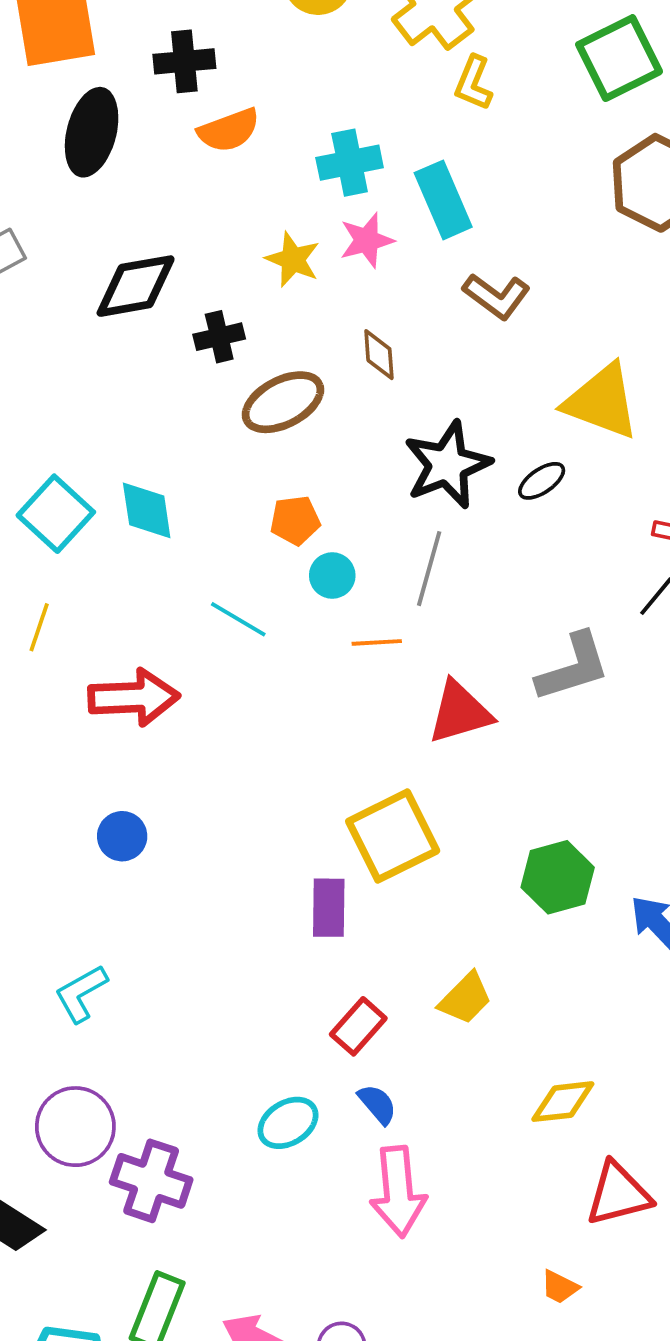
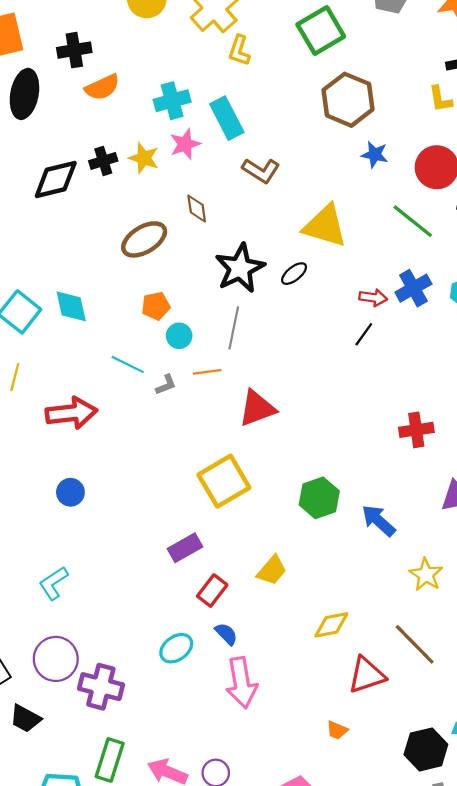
black cross: (219, 337) -> (103, 161), moved
gray L-shape: (573, 667) -> (166, 385), moved, size x0.5
purple rectangle: (329, 908) -> (185, 548), moved, turned 64

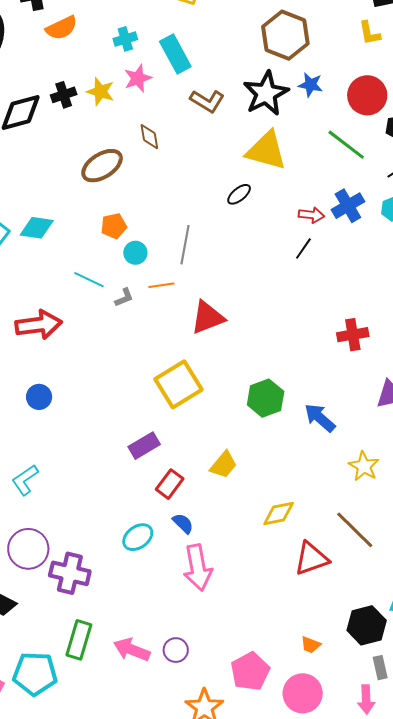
cyan cross: (172, 101) -> (125, 39), size x0.7
black star: (240, 268) -> (266, 93), moved
cyan diamond: (71, 306) -> (37, 228), turned -68
orange trapezoid: (337, 730) -> (311, 645), moved

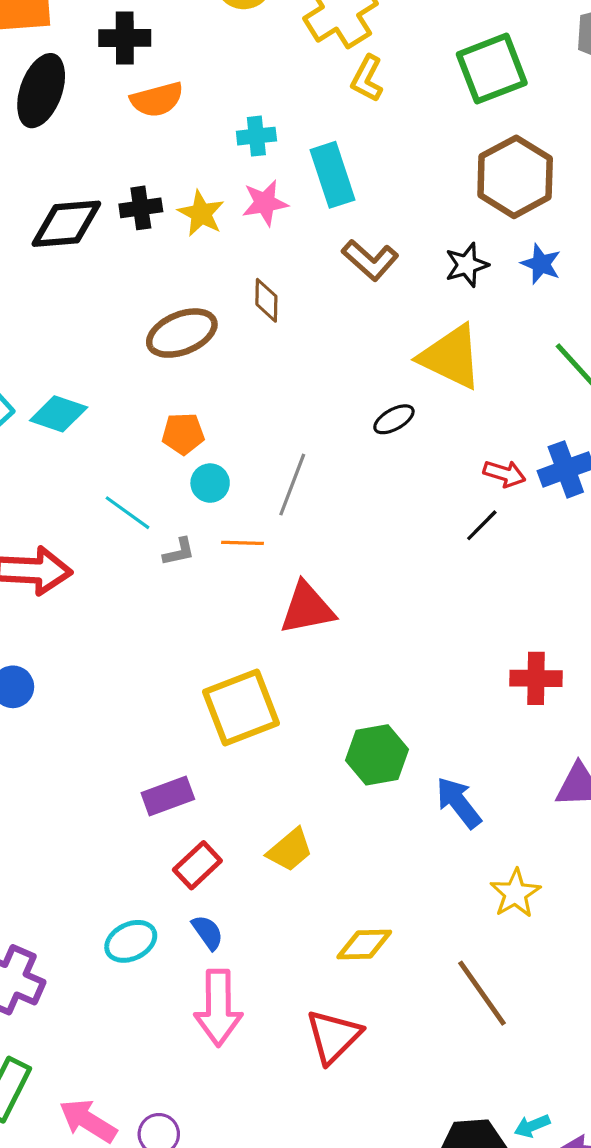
black star: (266, 93) -> (467, 265), size x0.6
red triangle: (311, 559) -> (334, 1036), moved, turned -36

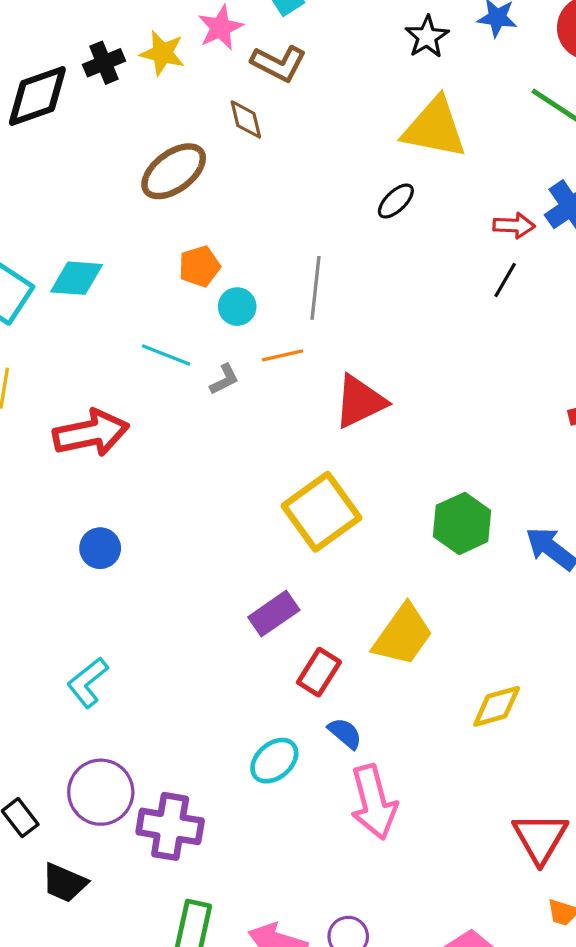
brown L-shape: (370, 260) -> (279, 63), moved
yellow trapezoid: (290, 850) -> (403, 635), size x1.4
red triangle: (334, 1036) -> (540, 838), moved

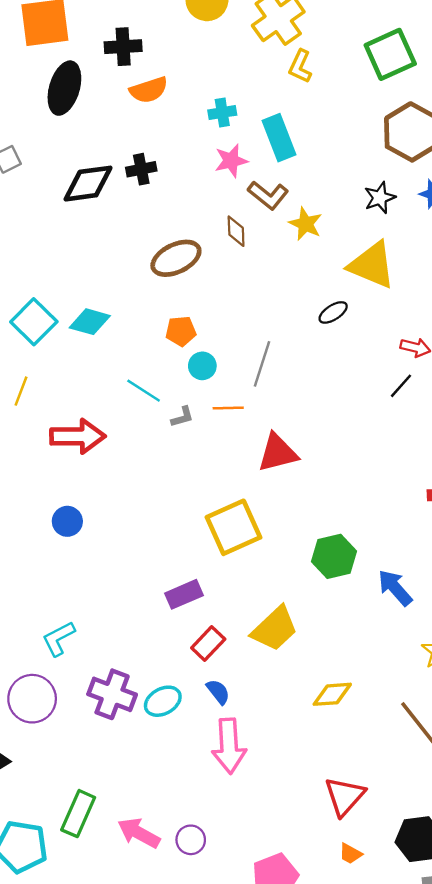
yellow star: (163, 53) -> (306, 224), moved
cyan L-shape: (88, 682) -> (59, 639), moved
purple cross: (170, 826) -> (112, 694), moved

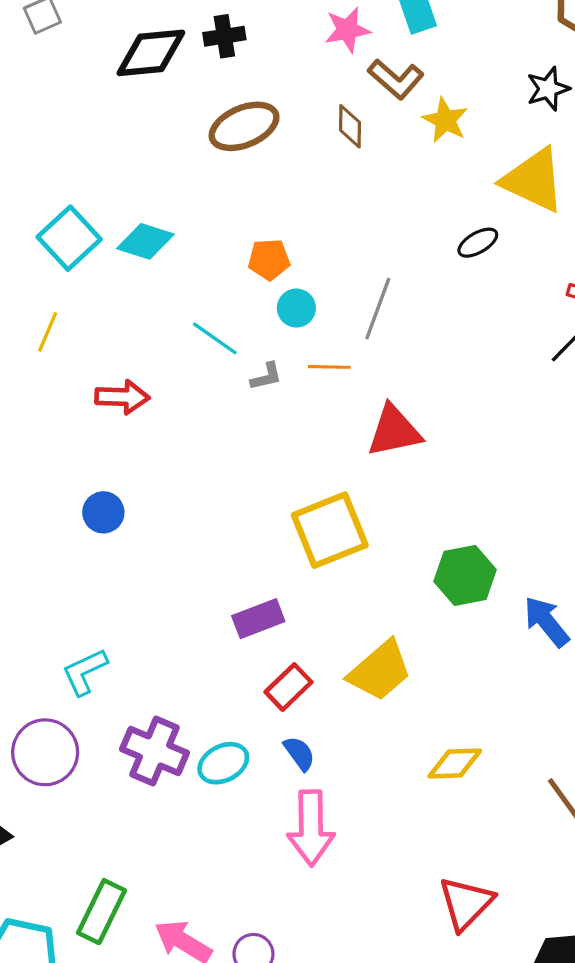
brown ellipse: (176, 258) -> (244, 126), moved
red arrow: (78, 436) -> (122, 397), size x0.7

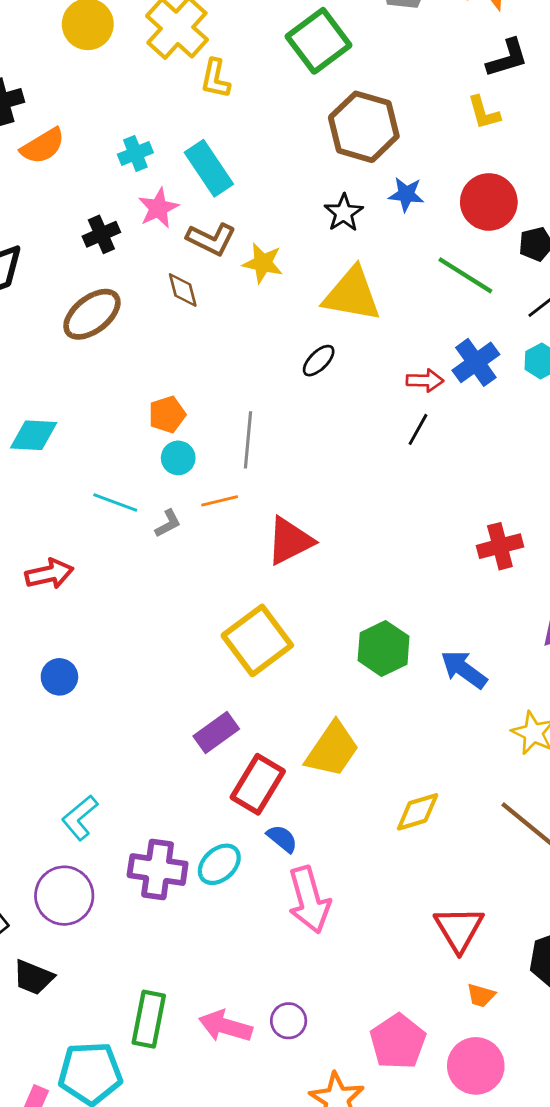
black cross: (224, 36) -> (101, 234), moved
orange pentagon: (269, 259) -> (167, 415), moved
red rectangle: (288, 687) -> (258, 784), size x1.4

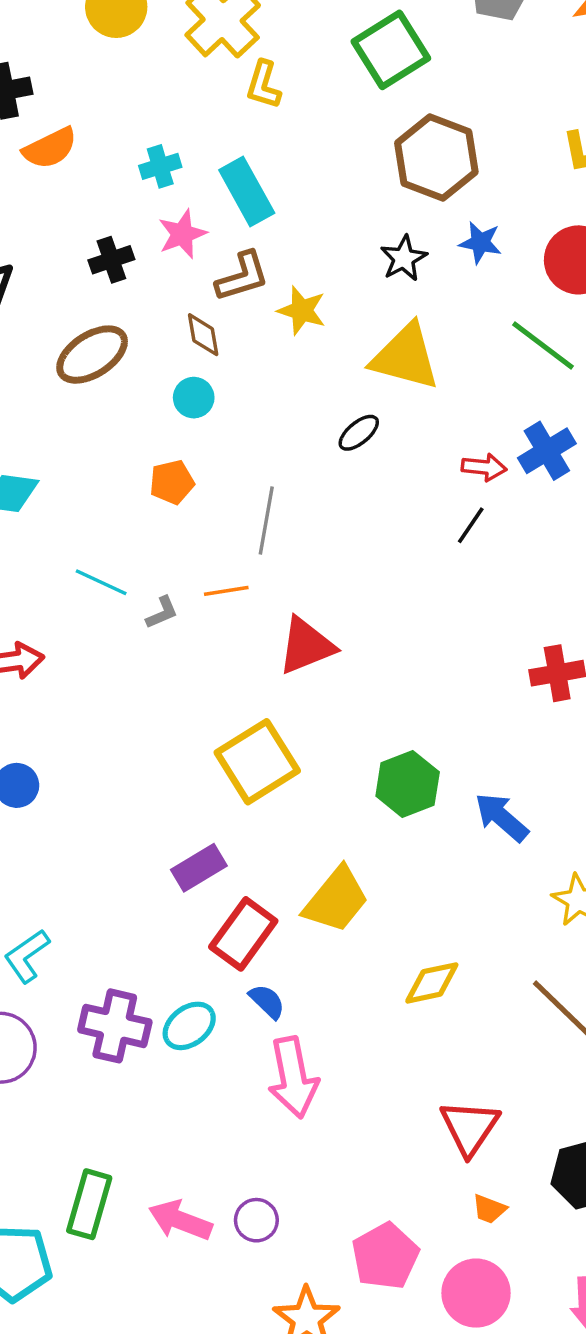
brown L-shape: (211, 239) -> (242, 277), turned -48
cyan circle: (178, 458) -> (194, 398), moved

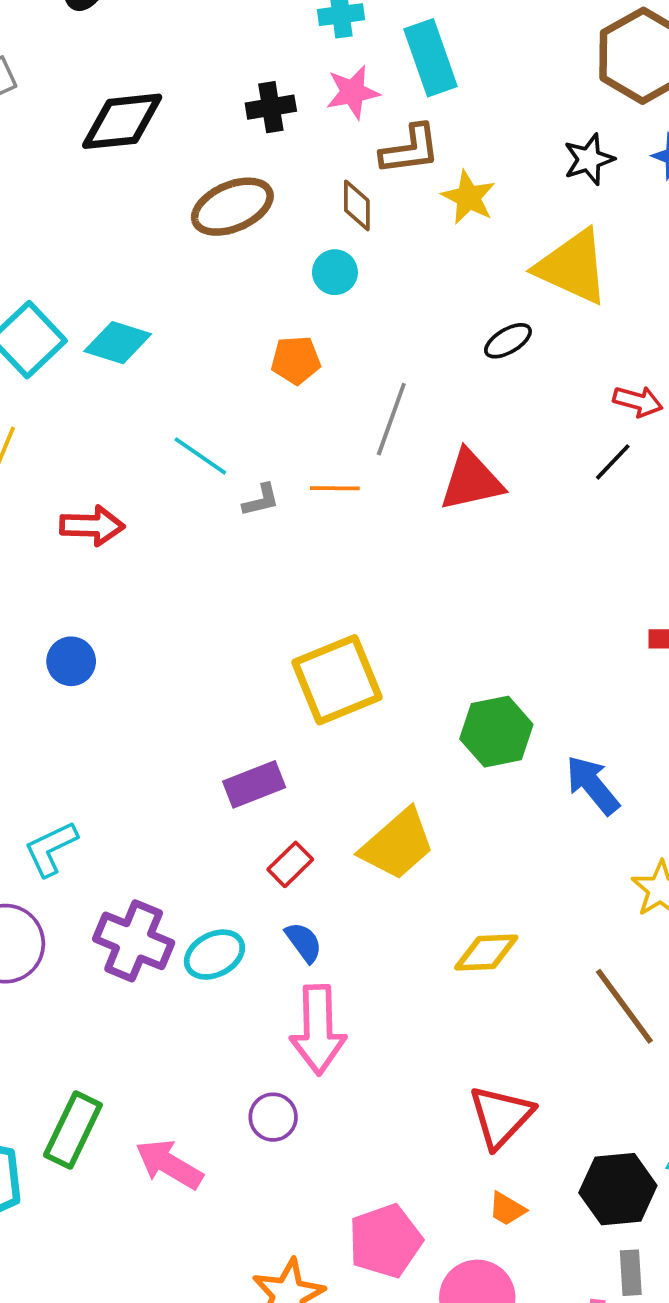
red triangle: (306, 646) -> (471, 481), moved
red rectangle: (243, 934) -> (290, 864), size x0.6
purple circle: (256, 1220) -> (273, 1117), moved

